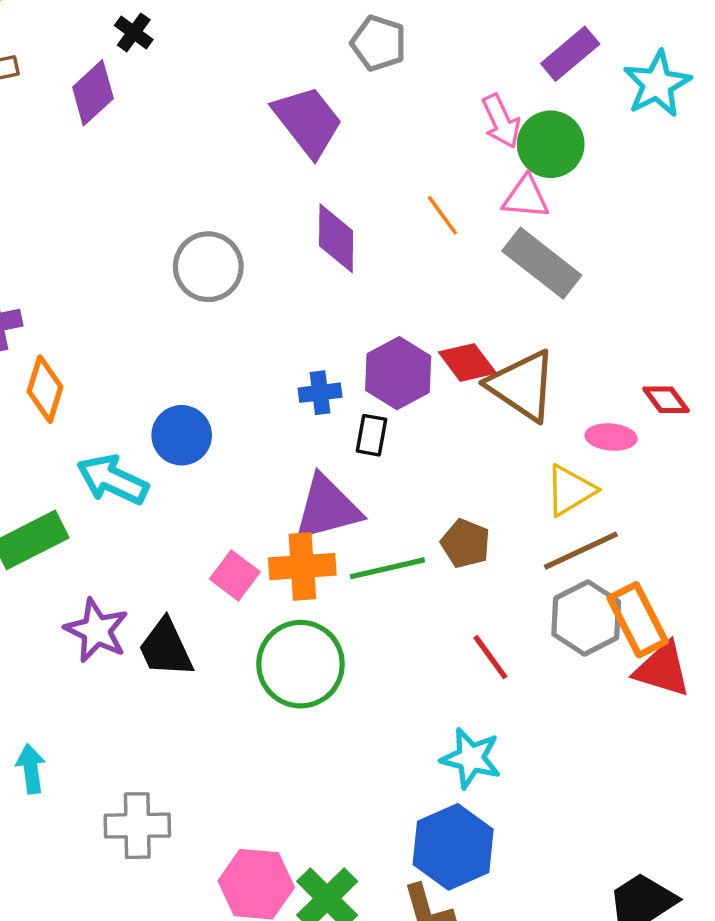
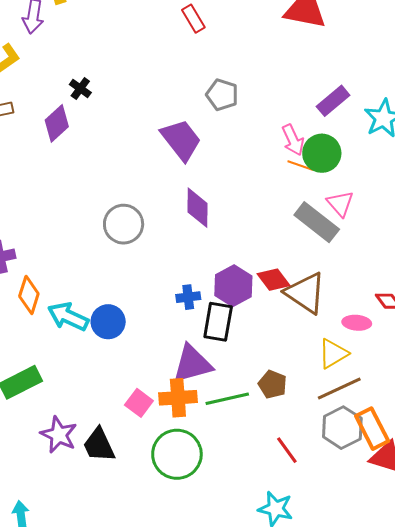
pink triangle: (526, 197) -> (340, 204), moved, turned 44
orange line: (442, 215) -> (300, 166), moved, turned -35
black rectangle: (371, 435) -> (218, 322), size x1.6
cyan arrow: (112, 480) -> (68, 317), moved

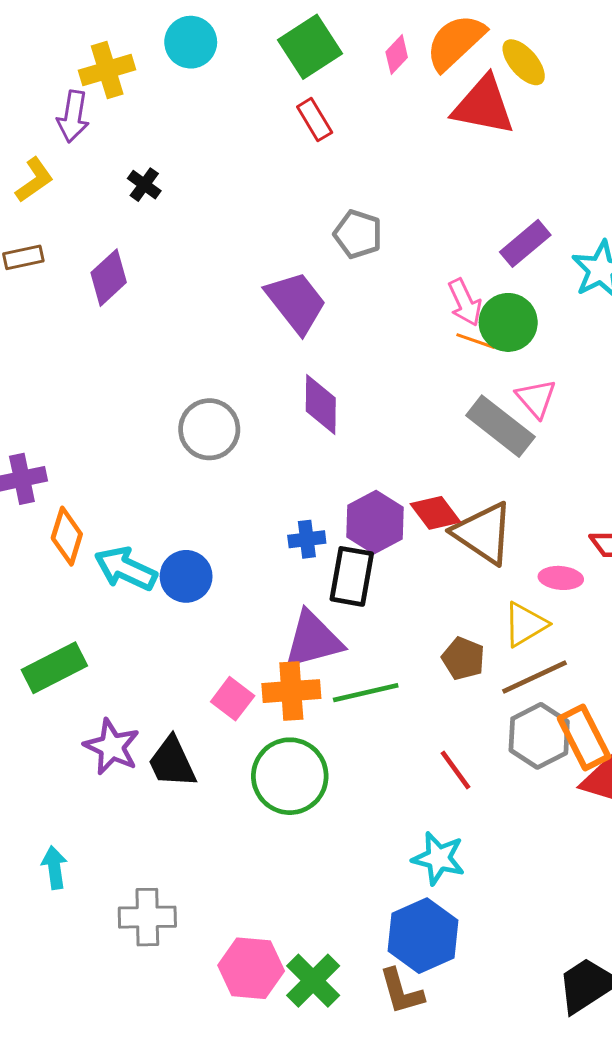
black cross: (80, 88) -> (144, 185), moved
brown pentagon: (272, 384) -> (463, 658), moved

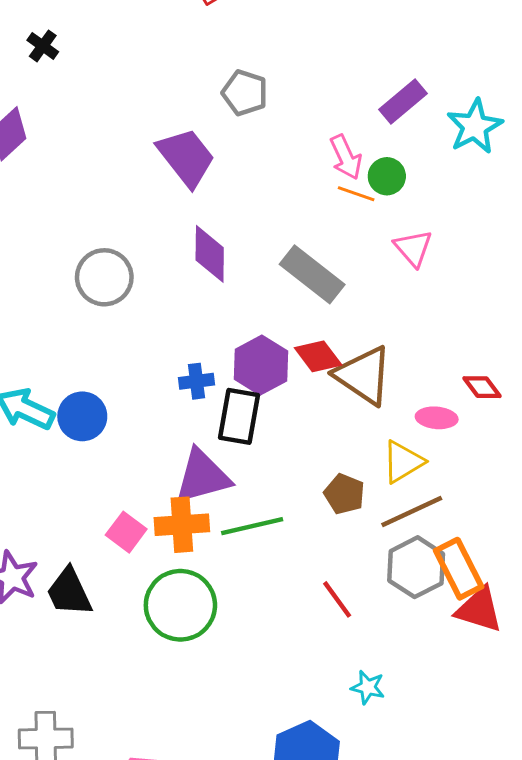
green circle: (508, 322) -> (387, 176), size x0.7
gray rectangle: (500, 426) -> (312, 274), moved
cyan star: (438, 858) -> (368, 687), moved, size x0.7

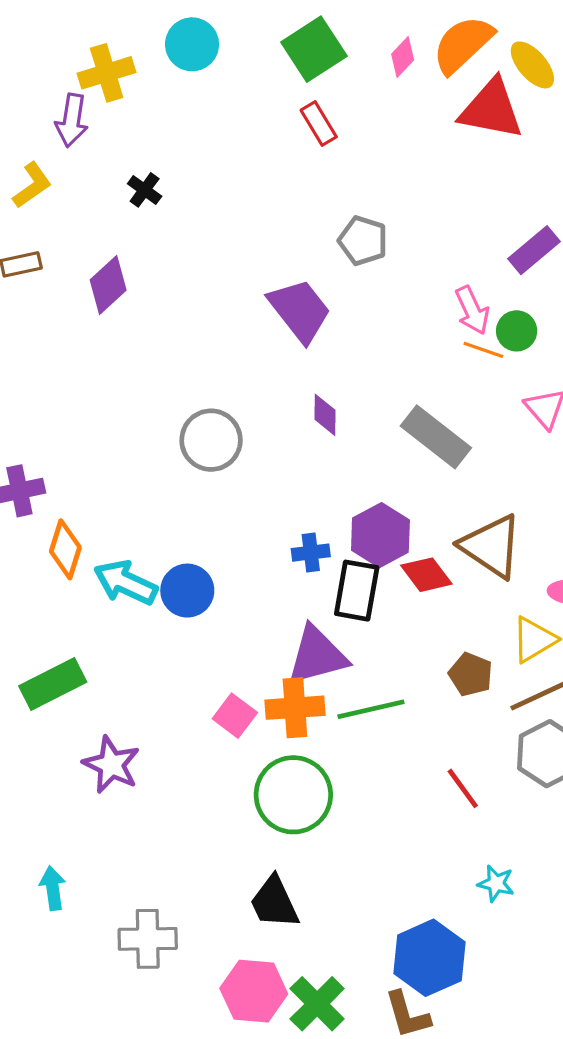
purple diamond: (210, 254) -> (325, 415), size x0.7
red diamond: (318, 356) -> (426, 575), moved
black trapezoid: (69, 592) -> (274, 902), moved

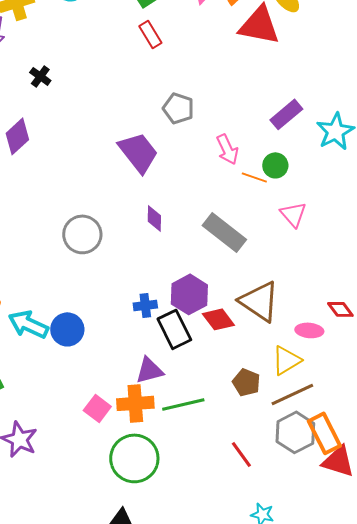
pink arrow: (472, 310) -> (227, 149), moved
black rectangle: (357, 591) -> (174, 329), turned -36
purple triangle: (317, 655) -> (149, 370), size x0.7

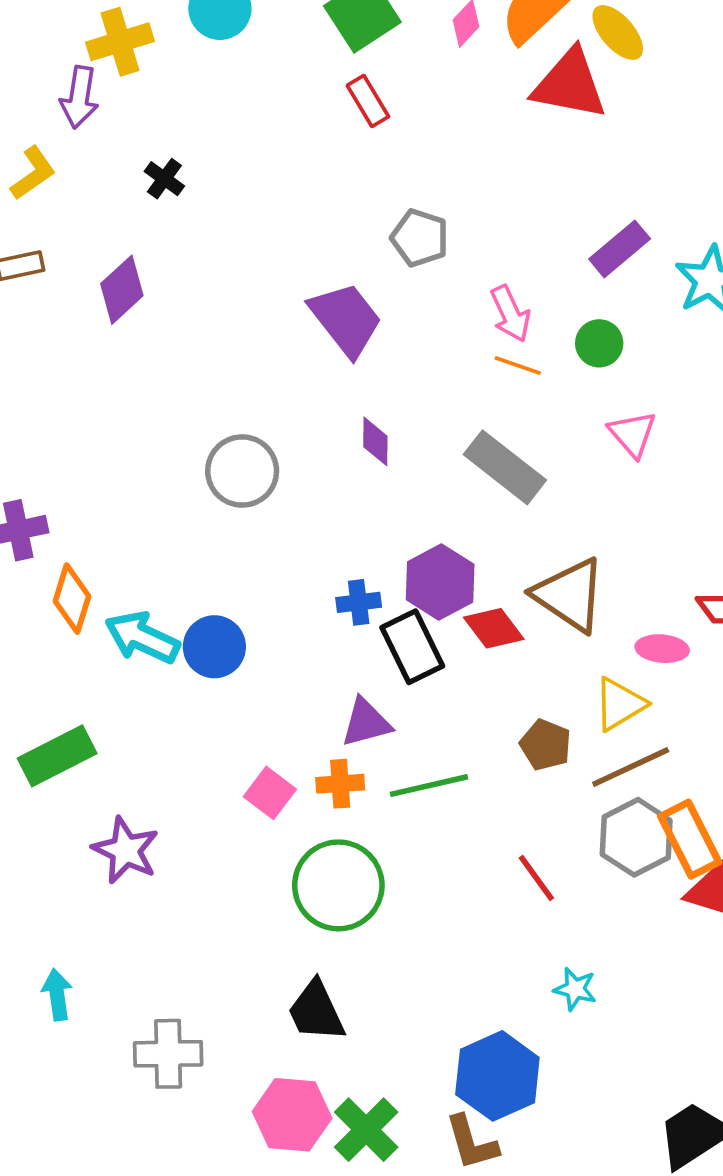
orange line: (254, 177) -> (518, 366), moved
orange cross: (135, 403) -> (340, 784), size x0.7

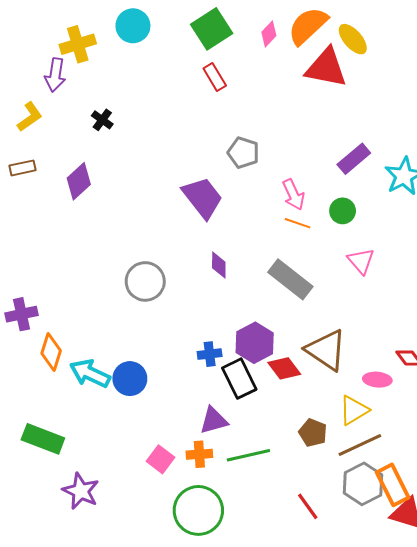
green rectangle: (57, 756) -> (43, 439), turned 48

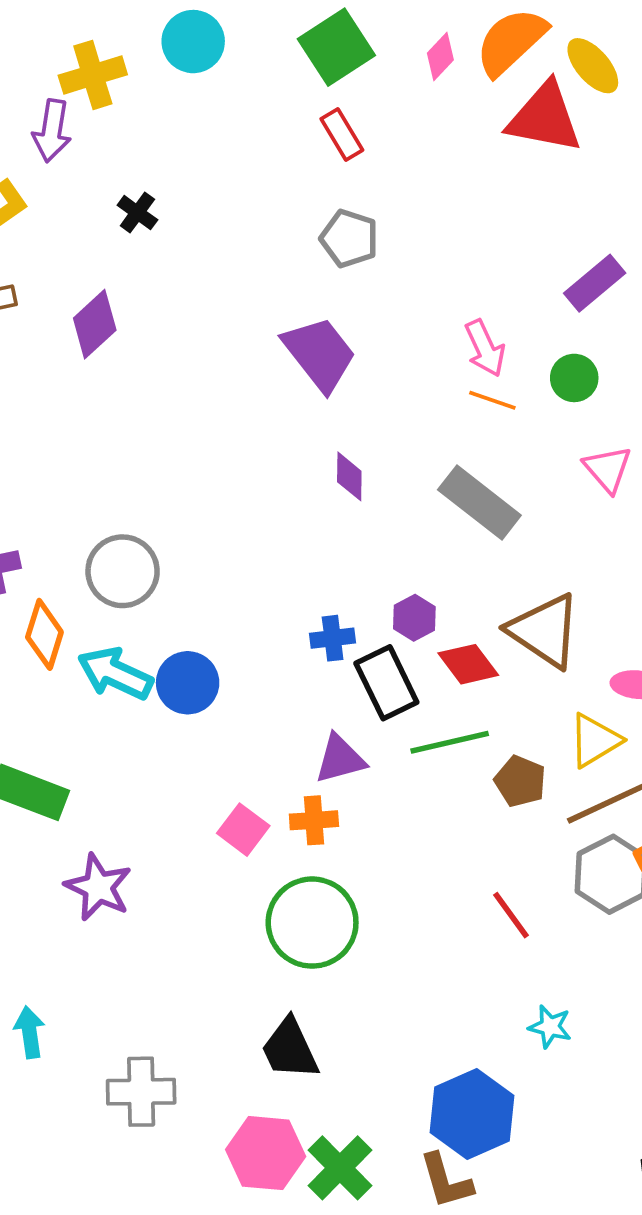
gray pentagon: (243, 153) -> (349, 239), moved
gray circle: (145, 281) -> (123, 571), moved
purple hexagon: (255, 343) -> (414, 618), size x0.6
green line: (248, 455) -> (450, 742), moved

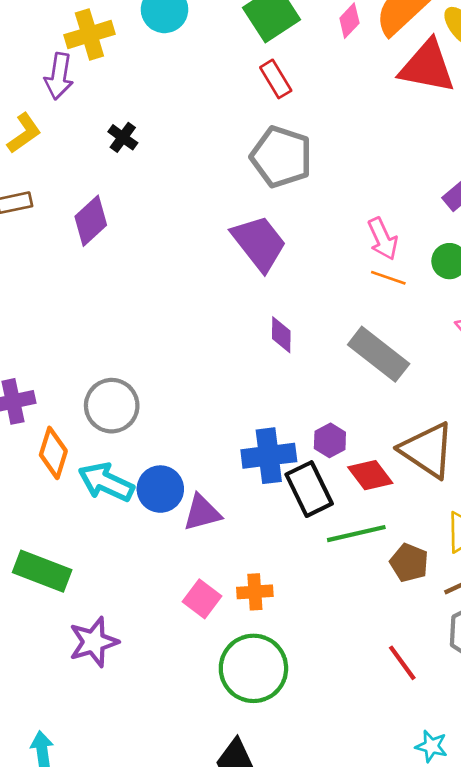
gray pentagon: (349, 239) -> (281, 157), size x1.4
blue cross: (333, 638) -> (269, 456), size x1.6
purple triangle: (340, 759) -> (202, 513), moved
purple star: (98, 887) -> (94, 642), turned 30

